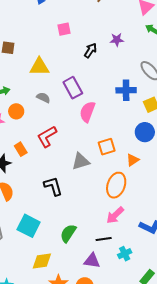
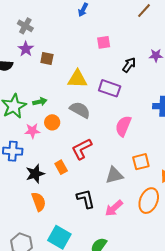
purple rectangle: (73, 88) -> (110, 88), moved, turned -45
gray semicircle: (43, 98) -> (80, 110), size x1.5
orange rectangle: (21, 149) -> (61, 167), moved
pink arrow: (115, 215) -> (114, 208), moved

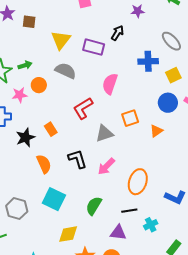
black arrow: (129, 65) -> (117, 33), moved
yellow triangle: (77, 79) -> (61, 40), turned -50
red L-shape: (82, 149) -> (83, 108), moved
orange ellipse: (149, 201) -> (138, 182), moved
orange semicircle: (39, 202) -> (44, 164), moved

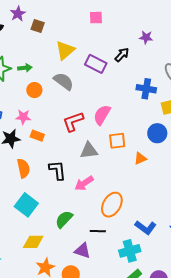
pink semicircle: (110, 84) -> (102, 115), moved
pink star: (20, 95) -> (23, 117), moved
orange rectangle: (51, 129) -> (37, 136), turned -48
cyan cross: (151, 225) -> (130, 251), moved, size x1.5

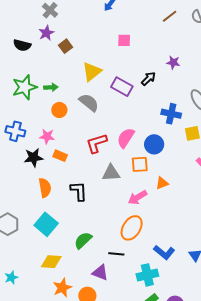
brown square: (38, 26) -> (66, 46), turned 32
blue circle: (157, 133) -> (154, 144), moved
pink arrow: (84, 183) -> (138, 197), moved

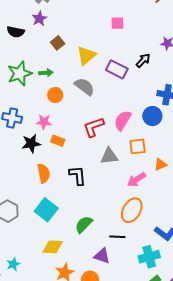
brown square: (66, 46) -> (58, 43), moved
blue circle: (154, 144) -> (152, 116), moved

